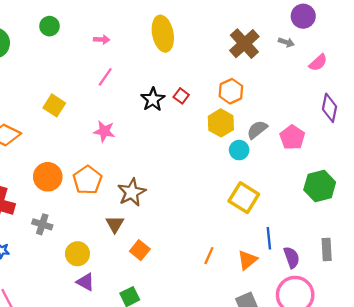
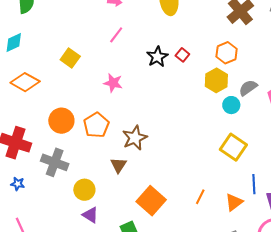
gray cross: (42, 224) -> (55, 162), size x1.5
orange square: (140, 250) -> (151, 201), moved, size x1.6

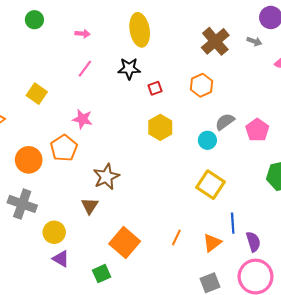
red square: (182, 55) -> (155, 88), turned 32
black star: (157, 57) -> (129, 69), moved, turned 30
yellow hexagon: (216, 80) -> (160, 127), moved
orange pentagon: (96, 125) -> (64, 148), moved

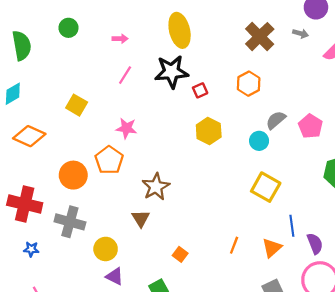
black star: (129, 69) -> (171, 72), size x1.4
orange square: (125, 243) -> (180, 254), size x0.5

